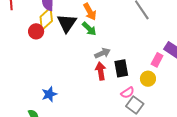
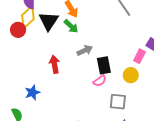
red arrow: (101, 71) -> (55, 64), moved
pink semicircle: (128, 93) -> (100, 81), moved
gray square: (135, 105) -> (118, 102), turned -30

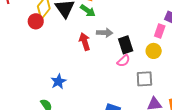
gray arrow: (85, 50) -> (105, 33), turned 35
red arrow: (55, 64) -> (85, 42), moved

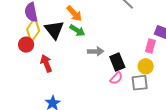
red arrow: (85, 42) -> (46, 63), moved
gray square: (144, 79) -> (140, 83), moved

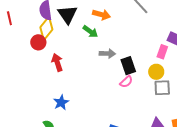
orange arrow: (74, 14) -> (101, 15), moved, turned -36
black triangle: (54, 30) -> (67, 14), moved
gray square: (140, 83) -> (162, 88), moved

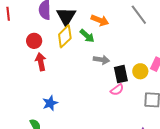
yellow diamond: (46, 28) -> (65, 36), moved
red arrow: (57, 62) -> (41, 62), moved
yellow circle: (156, 72) -> (140, 71), moved

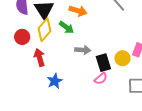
red circle: (34, 41) -> (22, 37), moved
red arrow: (41, 62) -> (39, 58), moved
blue star: (50, 103) -> (55, 81), moved

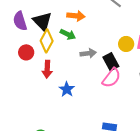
red arrow: (39, 58) -> (47, 69), turned -150
yellow circle: (123, 58) -> (126, 44), moved
pink semicircle: (101, 79) -> (111, 78), size x1.5

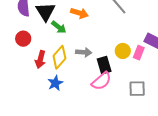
green arrow: (68, 34) -> (59, 27), moved
yellow diamond: (47, 41) -> (59, 57), moved

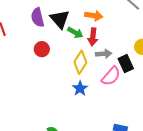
red arrow: (40, 59) -> (93, 37), moved
pink semicircle: (101, 81) -> (111, 76), moved

